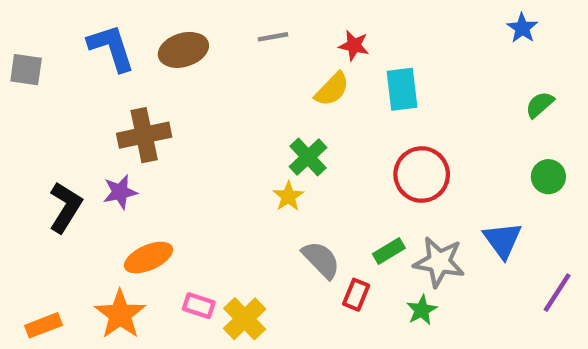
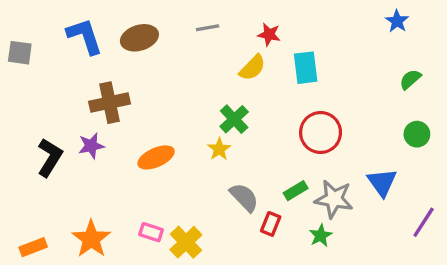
orange ellipse: (148, 258) -> (156, 157), moved

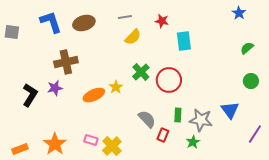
yellow semicircle: (252, 68) -> (133, 37), moved
red circle: (321, 132) -> (169, 80), moved
yellow star: (219, 149) -> (116, 87), moved
green rectangle: (296, 191) -> (178, 115), turned -56

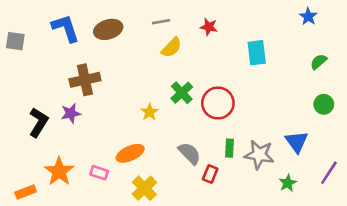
cyan rectangle: (184, 41) -> (257, 53), moved
orange ellipse: (94, 95) -> (130, 153), moved
pink rectangle: (91, 140) -> (99, 173), moved
green star: (193, 142) -> (288, 183), moved
orange star: (55, 144) -> (59, 171), moved

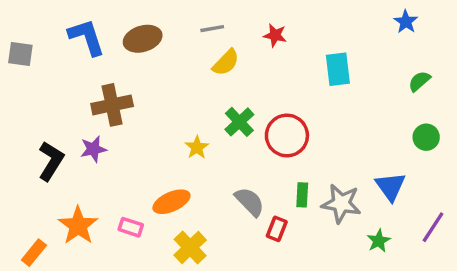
orange rectangle: (26, 192) -> (34, 253), turned -30

